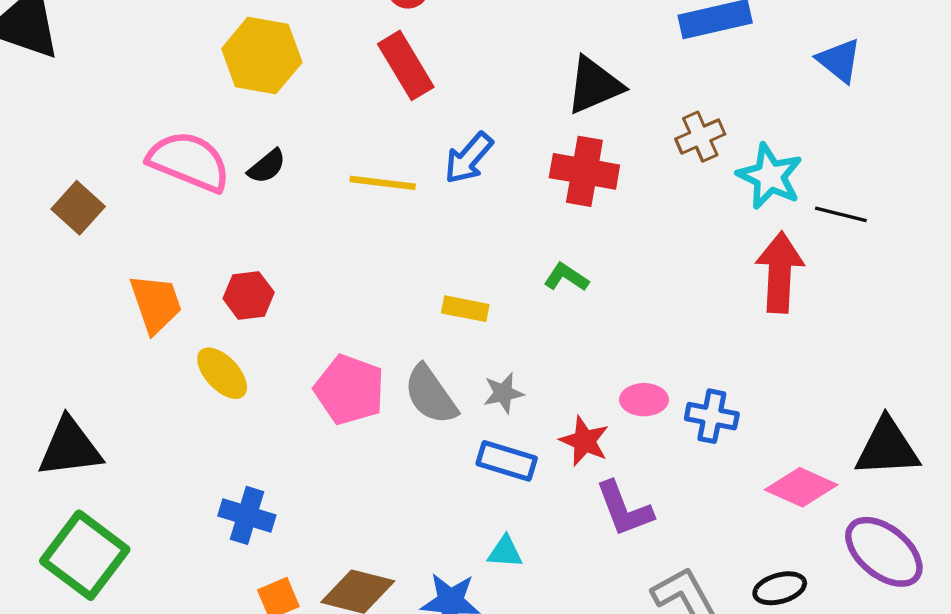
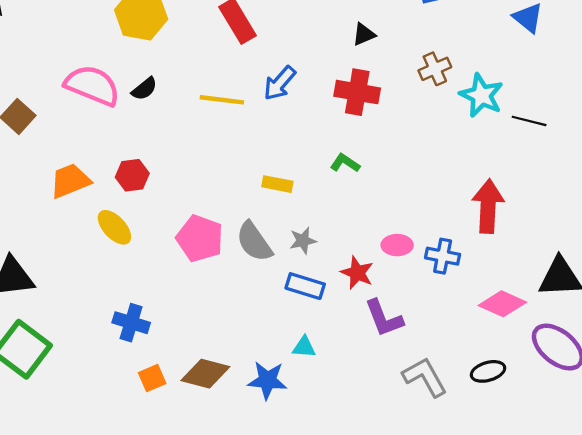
black triangle: (594, 85) -> (364, 34), size x0.6
red arrow: (780, 272) -> (488, 206), moved
orange trapezoid: (156, 304) -> (70, 181), turned -93

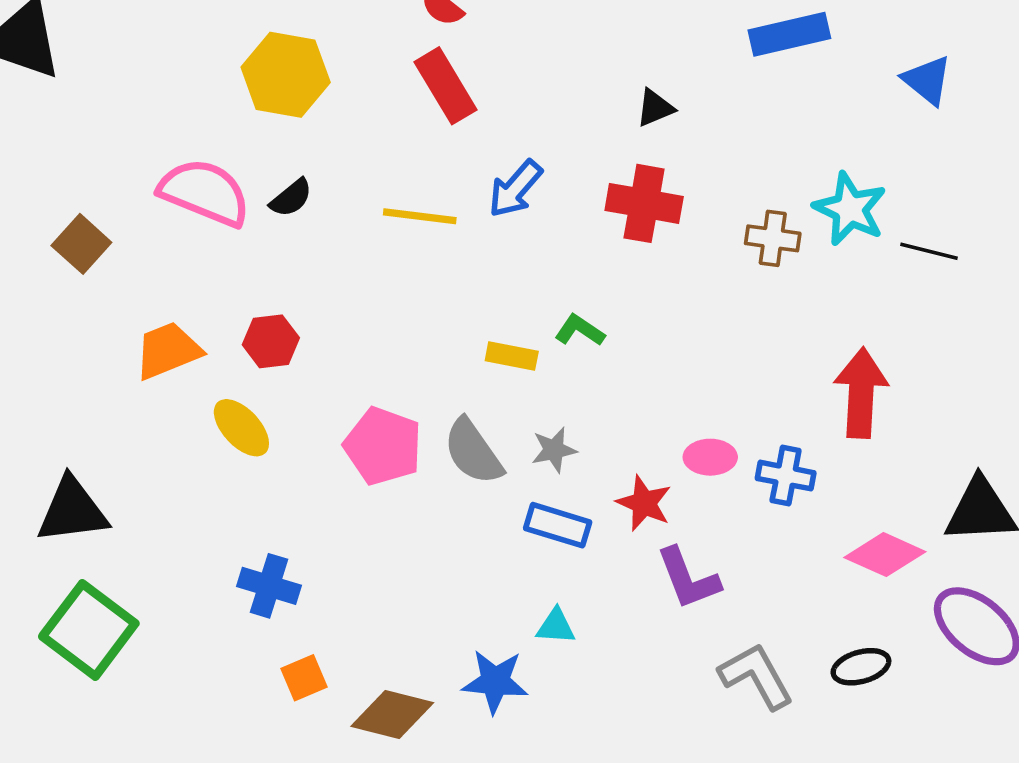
brown cross: (435, 69) -> (773, 238), moved, turned 32
green L-shape: (345, 163) -> (580, 330), moved
brown diamond: (205, 374) -> (392, 715), moved

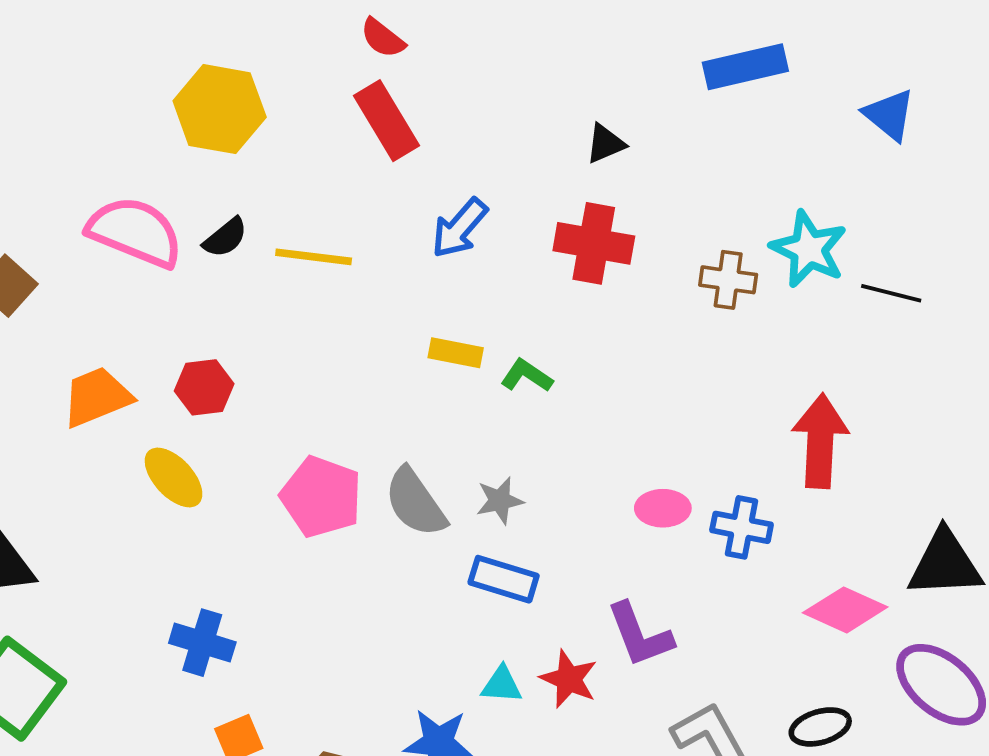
yellow line: (420, 216) -> (314, 257), moved
yellow rectangle: (512, 356) -> (456, 353), moved
red star: (644, 503) -> (569, 679), moved

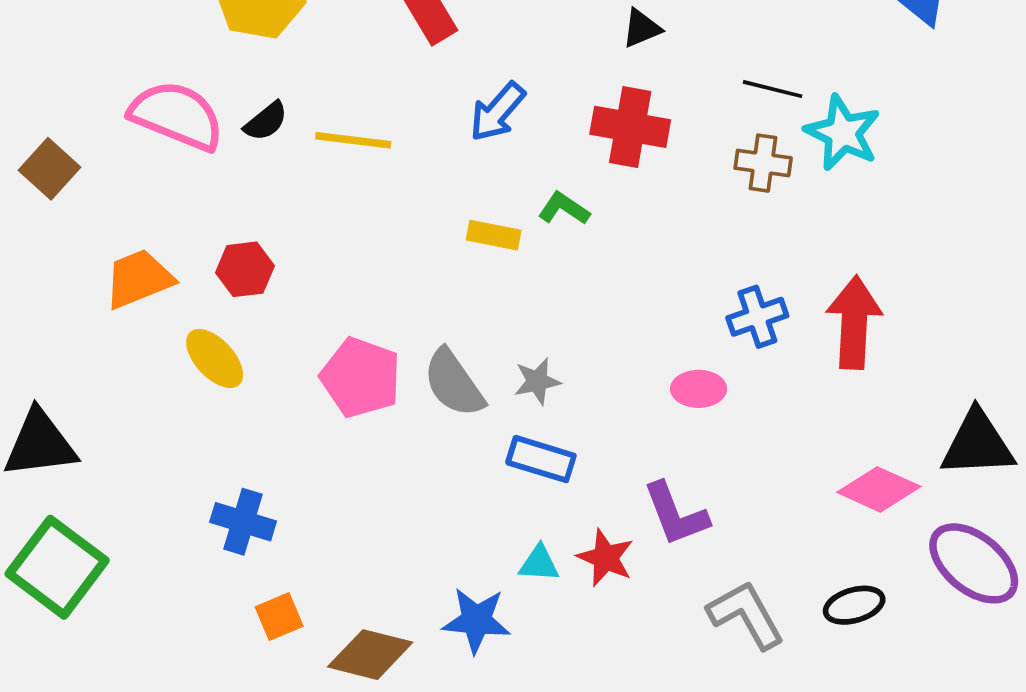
black line: (891, 293) -> (773, 89), moved
green L-shape: (527, 376) -> (564, 209), moved
blue cross: (742, 527) -> (757, 317), moved, turned -30

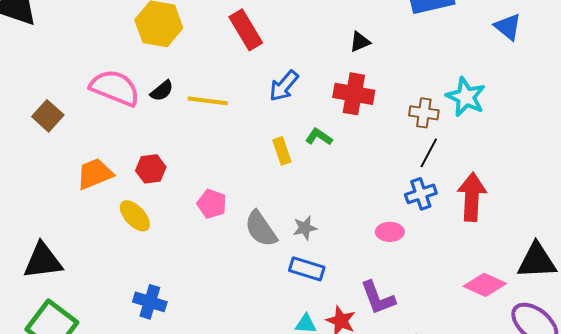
black line: (773, 89) -> (429, 153), moved, turned -76
yellow rectangle: (494, 235) -> (282, 151), turned 60
pink pentagon: (361, 377) -> (212, 204), moved, size x0.7

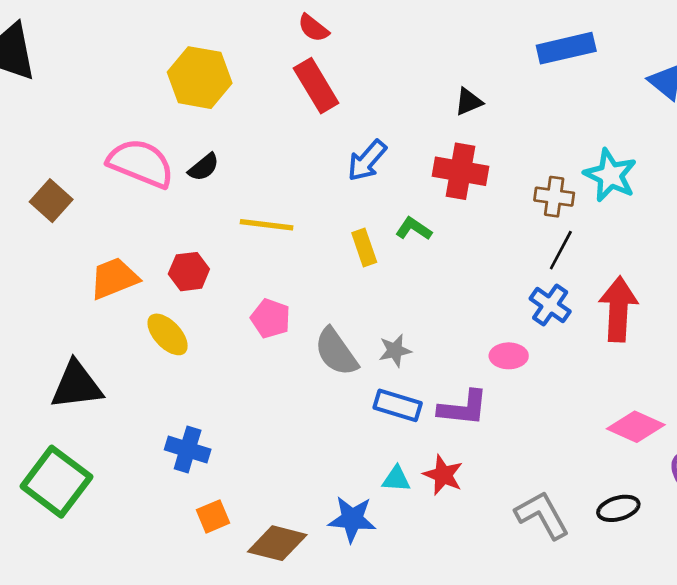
yellow line: (208, 101) -> (267, 225), moved
blue cross: (421, 194) -> (550, 305), turned -36
black triangle: (43, 261) -> (77, 385), moved
purple L-shape: (378, 298) -> (463, 408), moved, turned -63

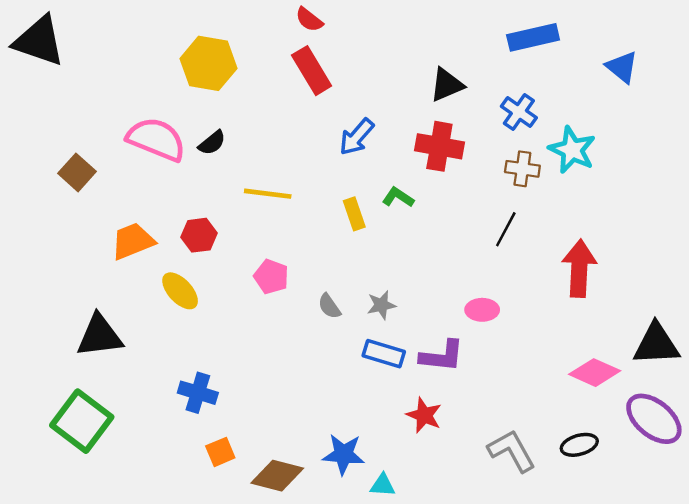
black triangle: (469, 102) -> (447, 85), size x1.4
black line: (561, 250) -> (506, 229), moved
blue cross: (550, 305) -> (519, 112), moved
gray semicircle: (336, 352) -> (329, 306), size x0.6
cyan triangle: (396, 479) -> (383, 485), moved

